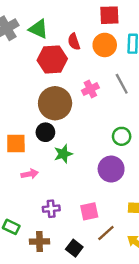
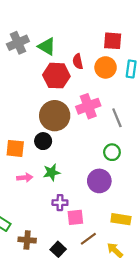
gray line: (122, 84) -> (117, 118), moved
pink cross: (90, 89) -> (88, 106), size x1.5
green star: (63, 154) -> (52, 172), moved
purple cross: (51, 209) -> (60, 203), moved

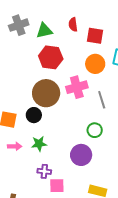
red square: (113, 41) -> (95, 36), moved
green triangle: (47, 47) -> (44, 31), turned -48
red semicircle: (78, 61) -> (73, 25), moved
orange circle: (106, 67) -> (95, 64), moved

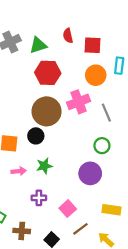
purple cross: (44, 171) -> (39, 198), moved
pink square: (57, 186) -> (68, 209), turned -35

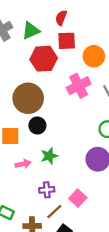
red semicircle: (68, 36) -> (61, 18), turned 40
red square: (93, 45) -> (67, 41), moved
brown circle: (47, 111) -> (28, 98), moved
brown line: (80, 229) -> (54, 212), moved

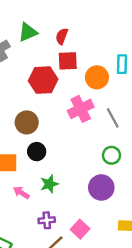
green triangle: (31, 31) -> (28, 32), moved
brown circle: (28, 98) -> (27, 122), size x0.7
pink arrow: (23, 164) -> (21, 193), turned -136

